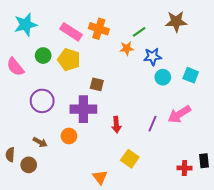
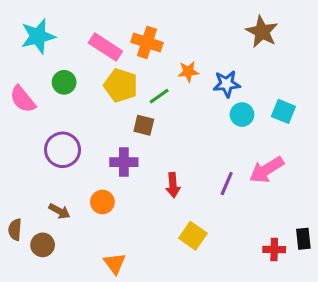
brown star: (176, 21) -> (262, 32), turned 30
green line: (139, 32) -> (159, 96), moved
yellow pentagon: (69, 60) -> (121, 85), moved
purple cross: (83, 109) -> (124, 162), size x0.7
orange triangle: (100, 177) -> (115, 263), moved

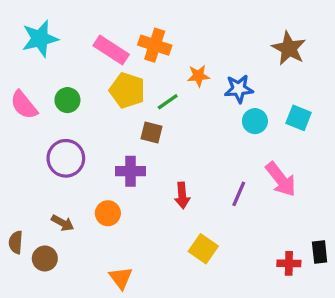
brown star: (262, 32) -> (289, 48), moved
green circle: (64, 82) -> (67, 100), moved
pink arrow: (267, 170) -> (281, 179), turned -96

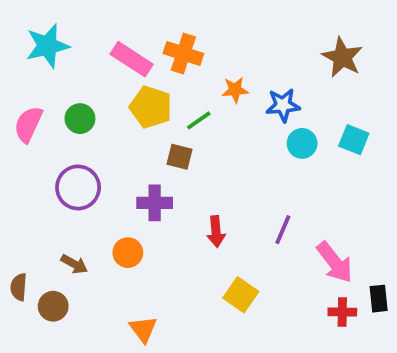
pink semicircle: (24, 105) -> (28, 124), turned 64
pink arrow: (281, 179) -> (335, 262), moved

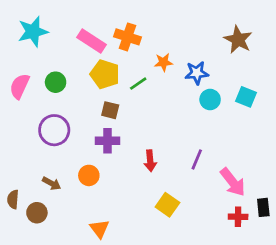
brown square: (180, 157) -> (110, 110), moved

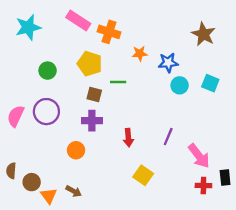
pink rectangle: (92, 41) -> (78, 20), moved
green line: (138, 84) -> (118, 82), moved, turned 35
pink semicircle: (20, 86) -> (16, 116), moved
brown arrow: (52, 183) -> (74, 191), moved
orange triangle: (100, 229) -> (49, 196), moved

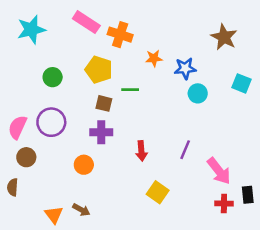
cyan square: (210, 83) -> (241, 83), moved
brown circle: (32, 182) -> (26, 157), moved

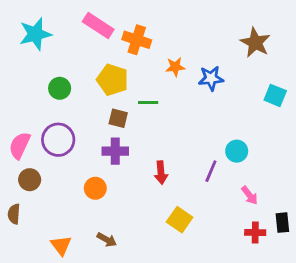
cyan circle: (198, 93) -> (237, 151), moved
pink arrow: (219, 171) -> (250, 195), size x0.6
brown arrow: (81, 210) -> (107, 240), moved

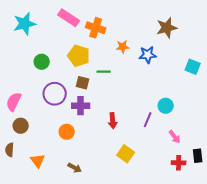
brown star: (255, 43) -> (167, 28), moved, turned 30
purple circle: (58, 140) -> (55, 94), moved
orange triangle: (61, 245) -> (38, 161), moved

